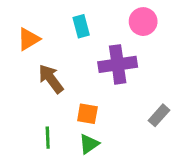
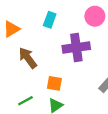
cyan rectangle: (81, 26) -> (50, 20), turned 35
green line: (48, 138) -> (25, 101), turned 63

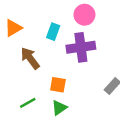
pink circle: (95, 16) -> (84, 15), moved
cyan rectangle: (50, 20) -> (53, 32), moved

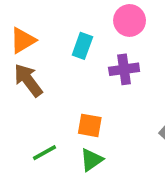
purple cross: (81, 47) -> (124, 69), size x0.7
brown arrow: (30, 58) -> (28, 80), moved

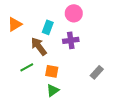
brown arrow: (28, 80) -> (39, 46), moved
green line: (44, 153) -> (27, 67), moved

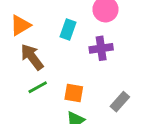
brown arrow: (39, 46) -> (32, 57), moved
gray rectangle: (97, 72) -> (120, 102), moved

